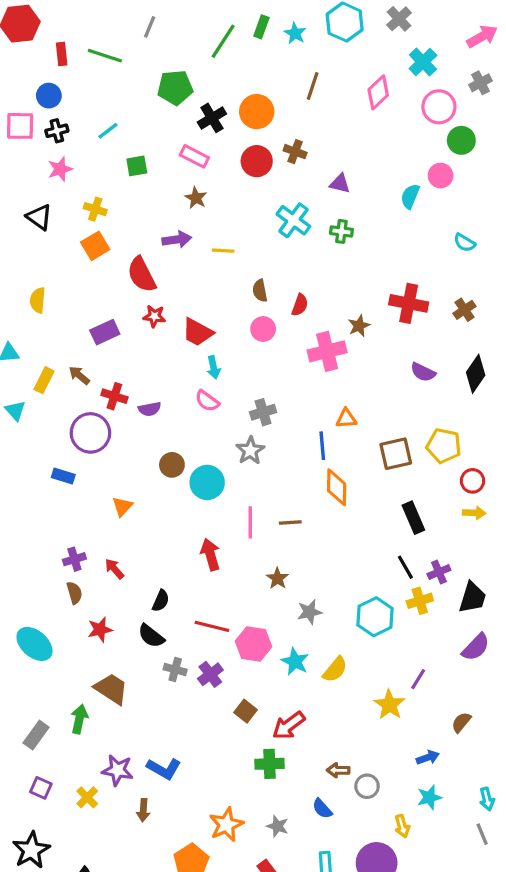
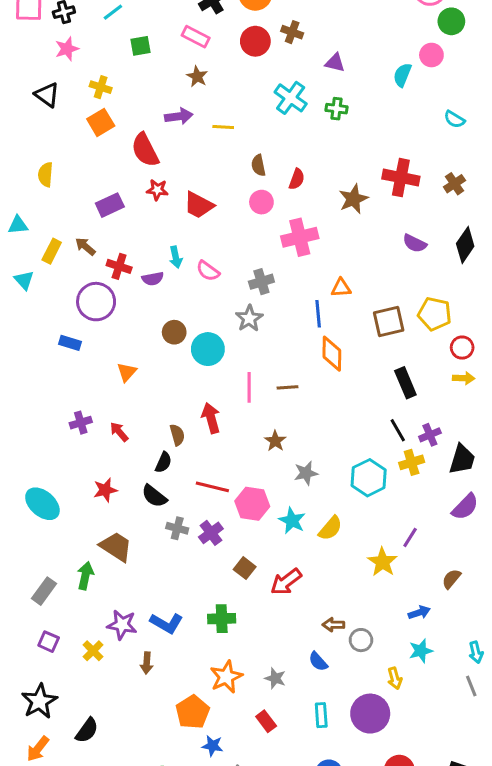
brown star: (359, 326) -> (353, 199), size x1.4
pink cross: (327, 351) -> (300, 237), moved
cyan arrow: (214, 367) -> (176, 257), moved
brown semicircle: (74, 593) -> (177, 435), moved
green cross: (269, 764) -> (222, 619), moved

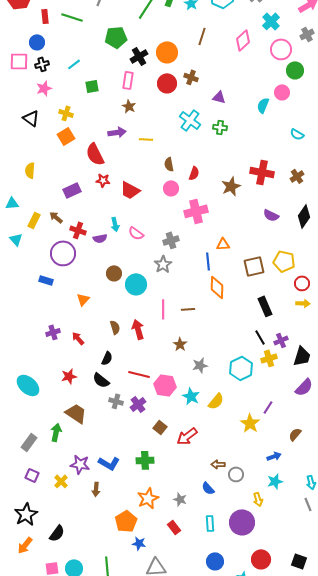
pink rectangle: (196, 37) -> (128, 80), turned 72
brown semicircle: (177, 435) -> (115, 327), moved

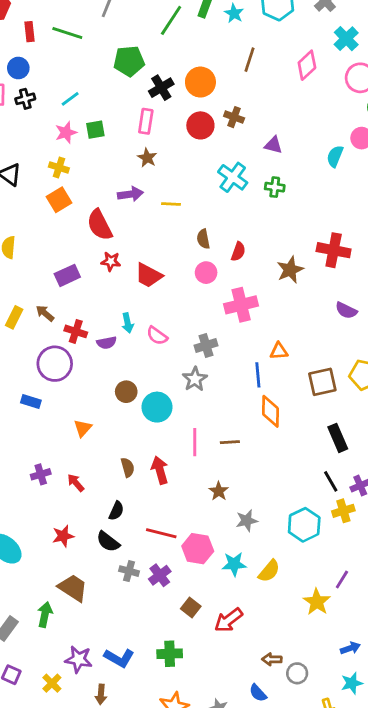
pink star: (44, 88) -> (66, 132), moved
cyan star: (191, 396) -> (234, 564), turned -30

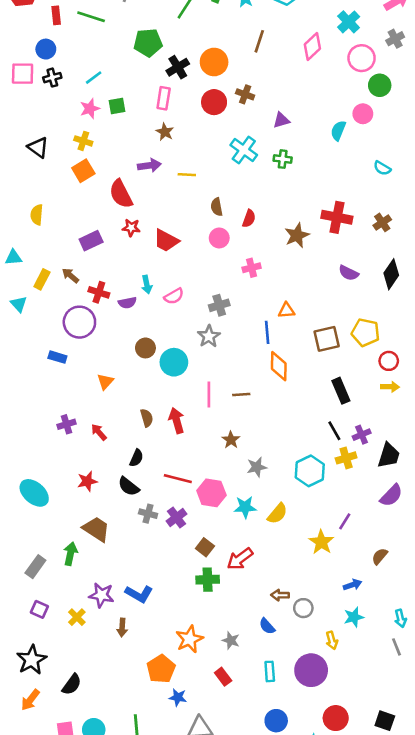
purple triangle: (273, 145) -> (281, 120), turned -30
pink cross: (241, 305) -> (252, 268), size x0.6
pink semicircle: (157, 336) -> (174, 296), turned -66
green cross: (170, 654) -> (208, 580), moved

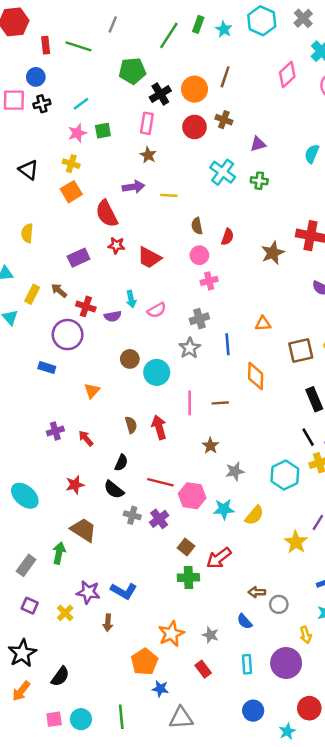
brown line: (259, 41) -> (225, 77), moved
pink cross: (252, 268) -> (209, 281), moved
blue line: (267, 332) -> (227, 344), moved

